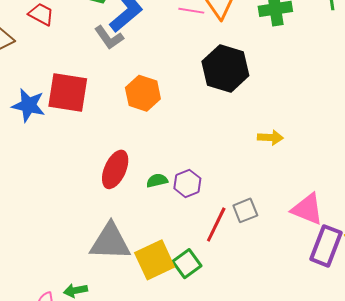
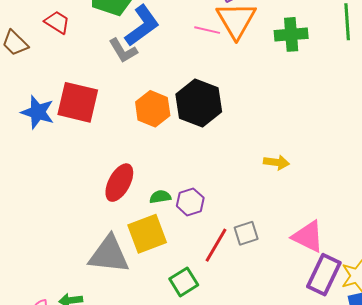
black hexagon: (225, 68) -> (199, 103), moved
yellow square: (155, 260) -> (147, 234), moved

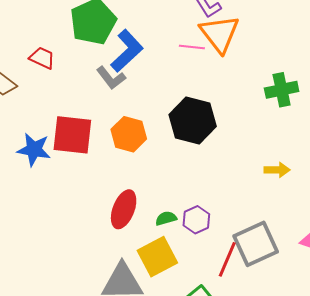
green cross: (291, 34) -> (282, 90), moved
orange hexagon: (153, 109) -> (129, 134), moved
gray square: (246, 233) -> (256, 244), size x1.8

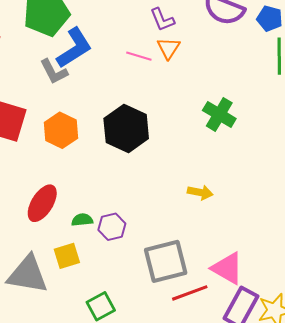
orange triangle: (219, 34) -> (168, 48), size x0.6
green cross: (282, 90) -> (219, 114), turned 32
yellow square: (157, 257) -> (67, 256), size x0.7
red line: (227, 259) -> (190, 293), moved, turned 36

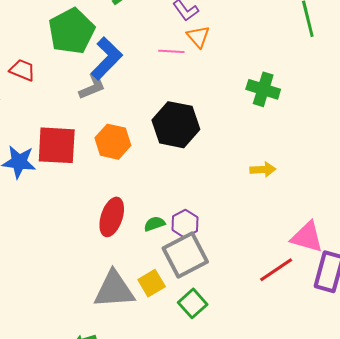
gray L-shape: (54, 72) -> (92, 86), turned -72
yellow square: (67, 256) -> (152, 283), moved
gray square: (166, 261) -> (185, 255), moved

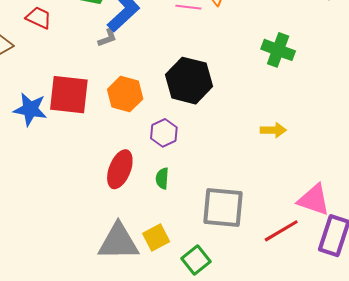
gray L-shape: (92, 86) -> (107, 38), size x0.7
green semicircle: (154, 224) -> (162, 178), turned -70
purple hexagon: (185, 224) -> (164, 133), moved
gray square: (185, 255) -> (223, 207), moved, turned 30

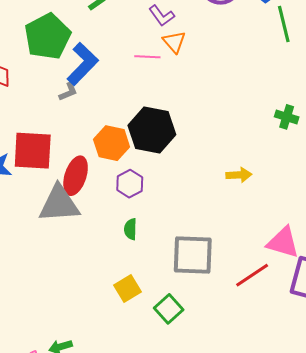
green cross: (278, 50) -> (287, 117), moved, size x0.7
orange hexagon: (125, 94) -> (112, 143), moved
red ellipse: (120, 169) -> (76, 176), moved
gray triangle: (118, 242) -> (59, 204), moved

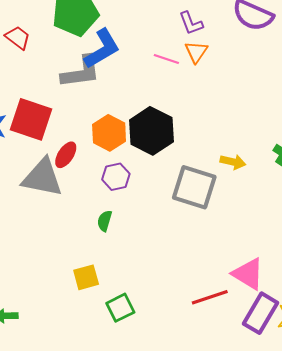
gray L-shape: (68, 92) -> (81, 72), size x2.0
yellow arrow: (239, 175) -> (233, 162), moved
red ellipse: (76, 176) -> (66, 155), size x0.7
gray square: (193, 255) -> (194, 187), moved

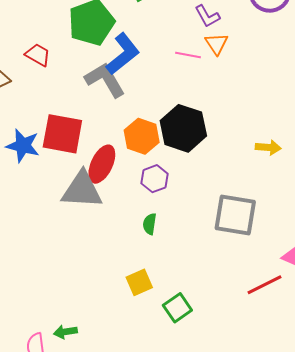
gray L-shape: (81, 72) -> (105, 80), turned -105
red ellipse: (66, 155) -> (102, 164), size x1.4
gray square: (194, 187) -> (235, 215), moved

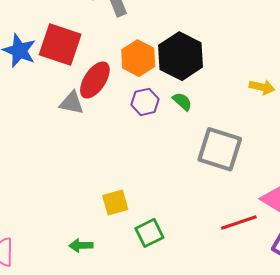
gray triangle: (82, 190) -> (72, 103), size x0.6
green semicircle: (150, 224) -> (182, 101), moved, turned 115
green arrow: (65, 332) -> (81, 245), moved

